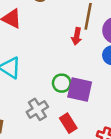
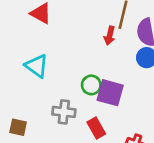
gray cross: (37, 109) -> (64, 112), turned 35

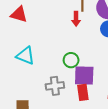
purple square: (110, 93) -> (84, 75), moved
red rectangle: (96, 128) -> (83, 92), turned 35

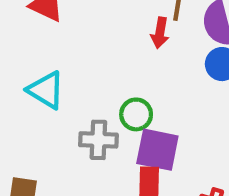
gray cross: (55, 86) -> (98, 140), moved

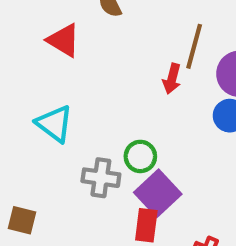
purple square: (157, 150) -> (158, 193), turned 30

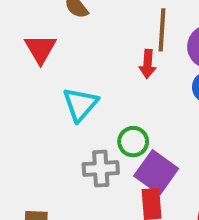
red triangle: (64, 40) -> (40, 49), turned 40
cyan triangle: (54, 124) -> (80, 104), moved, turned 45

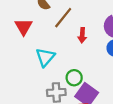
brown line: (162, 30) -> (63, 18), moved, turned 35

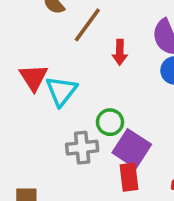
red triangle: (24, 27) -> (33, 77), moved

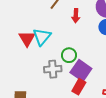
red triangle: (33, 77) -> (27, 39), moved
red rectangle: (129, 177) -> (79, 87), turned 35

